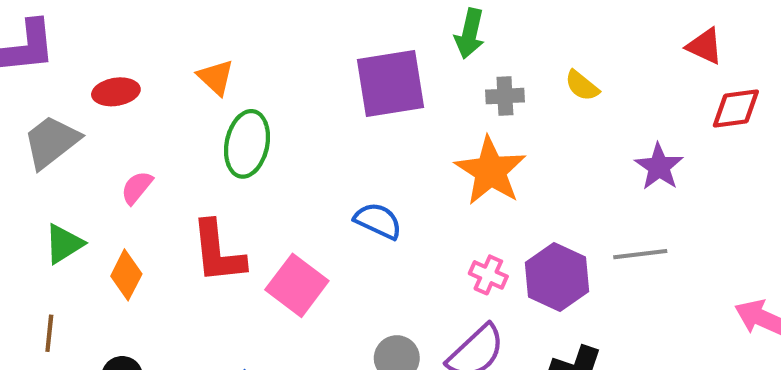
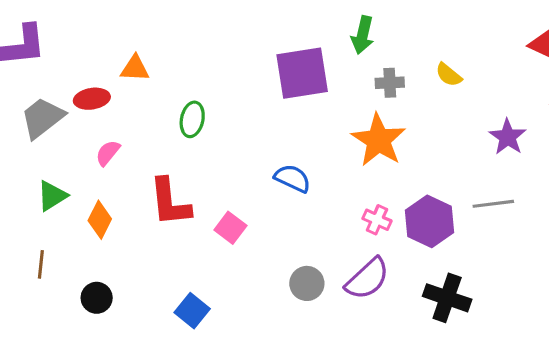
orange triangle: (216, 77) -> (135, 68), moved, turned -40
red ellipse: (116, 92) -> (92, 99), moved
green ellipse: (247, 144) -> (192, 119), size x0.7
pink square: (297, 285) -> (230, 228), size x0.7

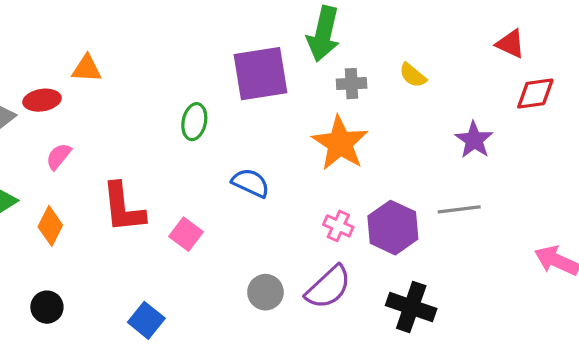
green arrow: (363, 35) -> (323, 34), size x1.4
green ellipse: (192, 119) -> (194, 122), moved

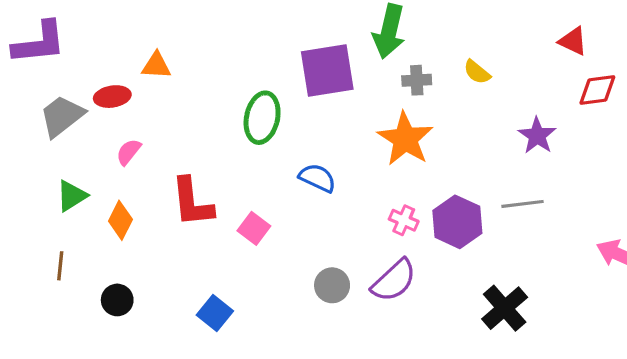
green ellipse: (194, 122) -> (262, 118), size x1.4
black cross: (411, 307) -> (505, 308), moved, turned 30

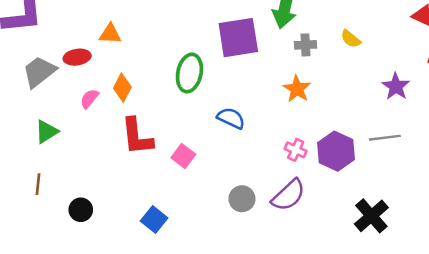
orange star: (405, 139) -> (297, 89), size x0.7
orange diamond: (120, 220) -> (122, 88), moved

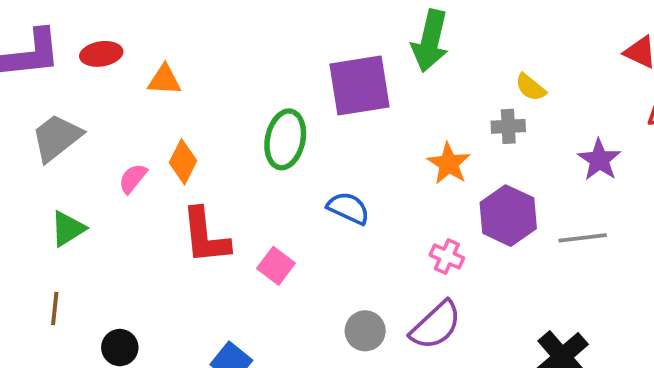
gray cross: (305, 45) -> (508, 126), moved
red ellipse: (77, 57) -> (101, 54), moved
purple hexagon: (336, 151) -> (508, 216), moved

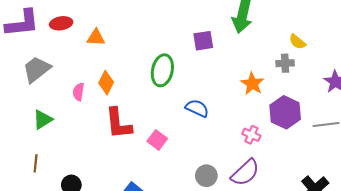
purple square: (360, 85) -> (203, 41), size x0.6
pink semicircle: (133, 178) -> (78, 92), turned -30

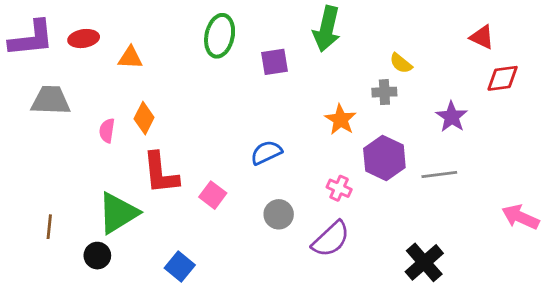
gray trapezoid: (37, 69) -> (51, 100), turned 40
green ellipse: (162, 70) -> (220, 36), moved
blue semicircle: (197, 108) -> (266, 153), turned -50
green triangle: (43, 119) -> (118, 213), moved, size x1.6
gray circle: (206, 176) -> (279, 214), moved

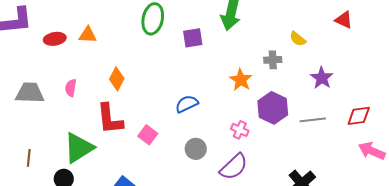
red ellipse: (84, 39) -> (55, 39), moved
yellow semicircle: (401, 63) -> (298, 39), moved
red diamond: (503, 78) -> (359, 116), moved
gray trapezoid: (51, 100) -> (30, 93), moved
orange diamond: (144, 118) -> (117, 79), moved

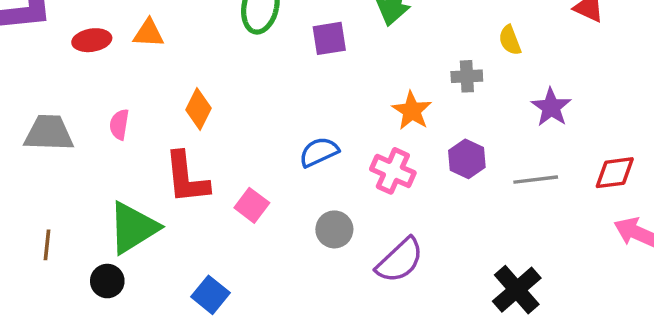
yellow semicircle: (298, 39) -> (510, 40), turned 30
purple hexagon: (273, 108) -> (467, 159), size x0.7
pink cross: (240, 130) -> (393, 171), moved, size x1.4

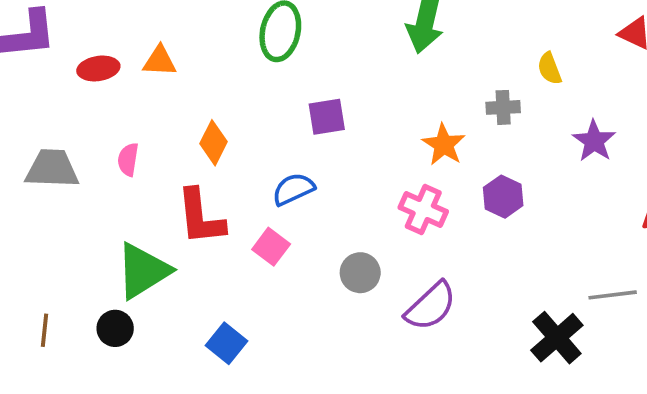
purple square: (329, 38) -> (327, 117), moved
blue semicircle: (319, 152) -> (293, 189), moved
gray line: (536, 180) -> (613, 295), moved
brown line: (47, 245) -> (45, 330), moved

